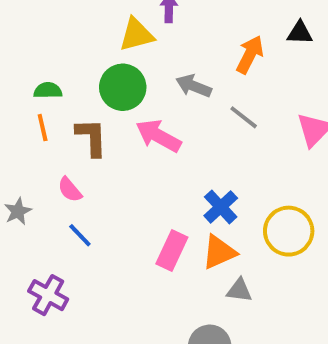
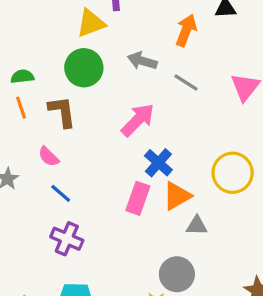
pink arrow: (158, 136) -> (138, 120), moved, turned 111
blue cross: (221, 207) -> (158, 163), moved
purple cross: (48, 295) -> (67, 239), moved

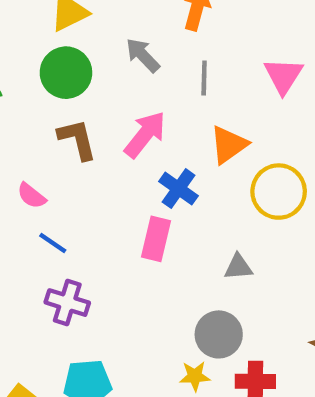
gray arrow: (142, 61) -> (143, 55), turned 36
gray line: (186, 83) -> (204, 78), turned 65
brown L-shape: (62, 112) -> (77, 139), moved
orange triangle: (177, 196) -> (229, 145), moved

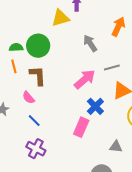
green circle: (66, 73) -> (38, 46), moved
gray line: (204, 78) -> (112, 68), moved, turned 63
brown L-shape: (77, 139) -> (38, 76), moved

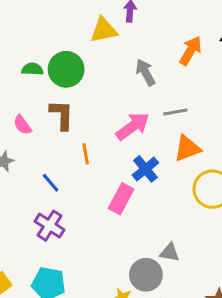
orange line: (14, 66) -> (86, 154), moved
pink semicircle: (28, 98) -> (22, 125), moved
gray triangle: (116, 147) -> (170, 252), moved

